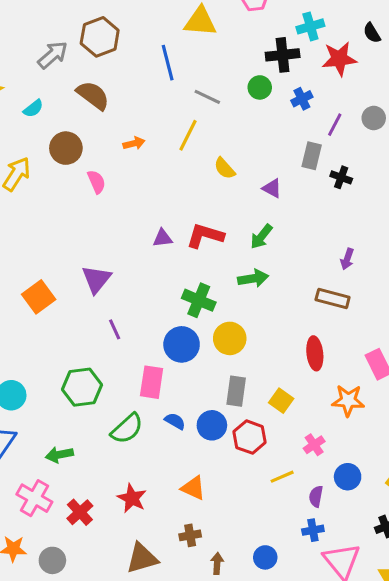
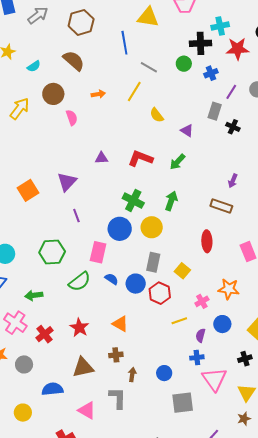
gray arrow: (53, 55) -> (38, 15), moved
purple triangle: (163, 238) -> (101, 158), moved
green arrow: (253, 278) -> (171, 201), moved, turned -66
orange star: (348, 401) -> (229, 289), moved

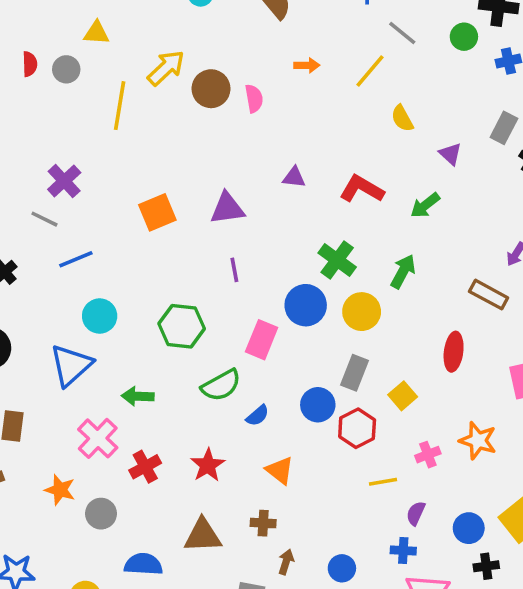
brown circle: (53, 94) -> (211, 89), moved
purple triangle: (67, 182) -> (227, 208), turned 30
blue semicircle: (112, 279) -> (258, 416), moved, turned 96
blue circle: (222, 324) -> (469, 528), moved

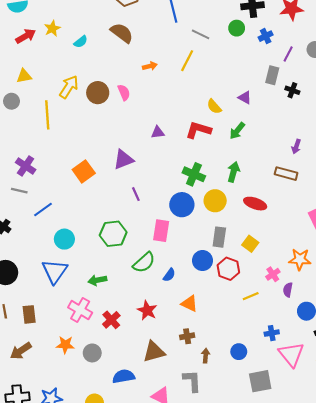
yellow semicircle: (402, 118) -> (214, 107), moved
red ellipse: (454, 352) -> (255, 204), moved, turned -65
purple semicircle: (416, 513) -> (288, 290), moved

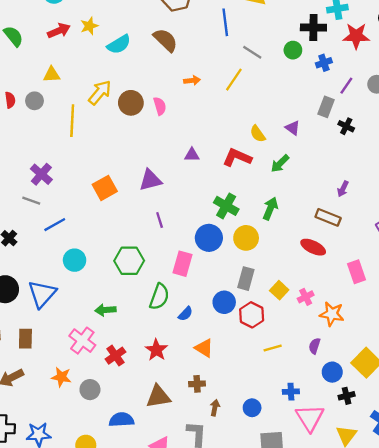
cyan semicircle: (81, 42) -> (119, 44), size x1.5
red ellipse: (255, 204) -> (313, 247), moved
green semicircle: (144, 262) -> (159, 297), turned -35
blue triangle: (55, 271) -> (42, 294), moved
pink cross: (273, 274) -> (306, 297), moved

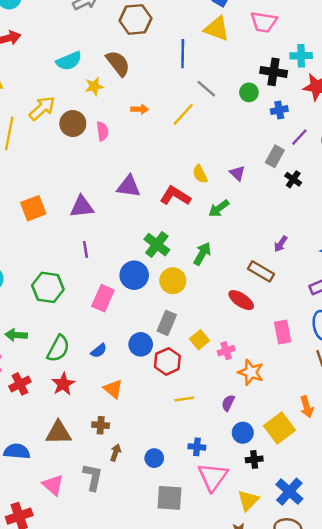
yellow star: (89, 26) -> (94, 86), moved
purple triangle: (192, 155) -> (129, 186), size x1.5
green semicircle: (159, 297) -> (58, 349), moved

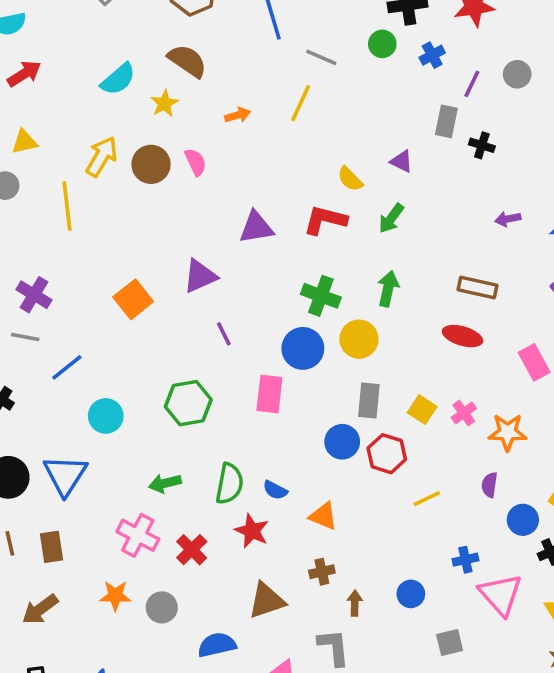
purple arrow: (281, 244) -> (508, 219), moved, turned 63
blue semicircle: (99, 351) -> (275, 490), moved, turned 84
gray square: (170, 498) -> (450, 642), size x0.7

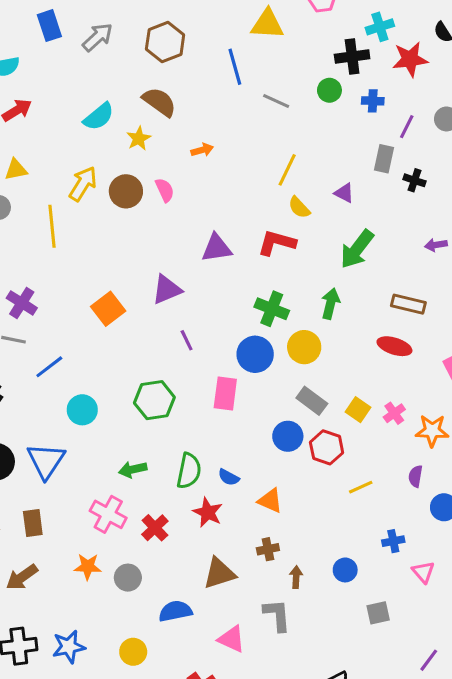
blue cross: (432, 55) -> (373, 101), turned 30
yellow line: (301, 103) -> (287, 170), moved
green arrow: (391, 218) -> (357, 249), moved, size x1.5
gray rectangle: (369, 401) -> (312, 401), turned -60
pink triangle: (501, 594) -> (423, 572), size x0.6

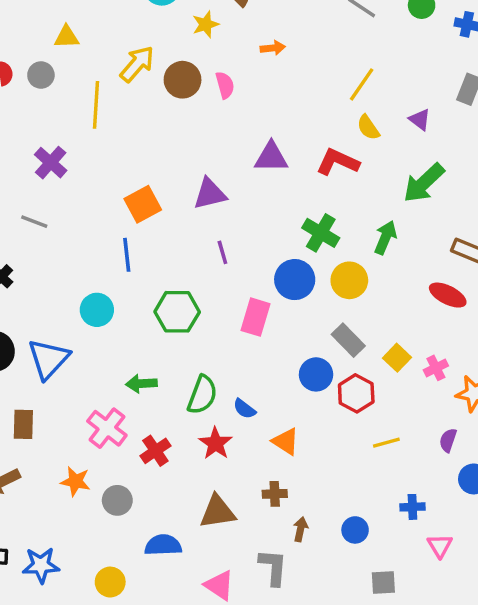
purple cross: (22, 303) -> (51, 163), moved
blue line: (49, 367) -> (127, 255), moved, turned -68

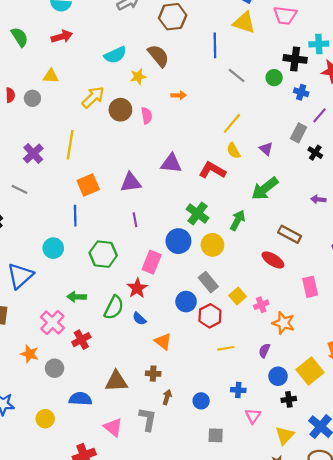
yellow line: (96, 105) -> (70, 145), moved
red star: (216, 443) -> (137, 288), moved

